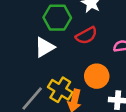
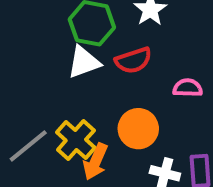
white triangle: (45, 47) -> (84, 62), moved

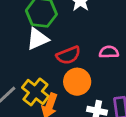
red semicircle: (133, 60) -> (68, 55), moved

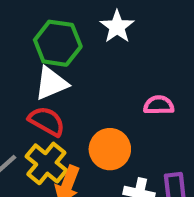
red semicircle: (68, 55) -> (47, 121), moved, turned -130

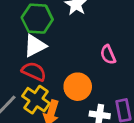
pink semicircle: (159, 105) -> (108, 55), turned -108

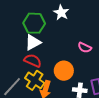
pink semicircle: (108, 55) -> (85, 48), turned -40

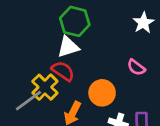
white star: (61, 13) -> (143, 23), moved
yellow cross: (35, 80) -> (45, 87), moved

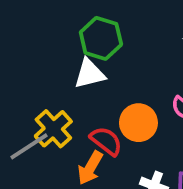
red semicircle: (63, 71) -> (106, 141), moved
orange circle: (102, 93) -> (138, 123), moved

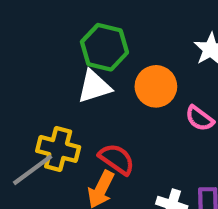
orange circle: (138, 123) -> (156, 86), moved
yellow cross: (53, 129) -> (58, 149), turned -30

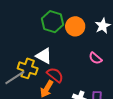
orange circle: (156, 86) -> (75, 26), moved
white triangle: (94, 87) -> (44, 56), moved, turned 42

